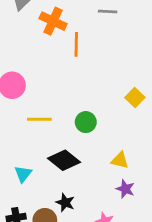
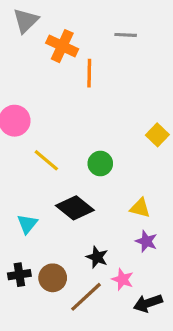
yellow line: (39, 119) -> (46, 160), turned 40
black star: (65, 203) -> (97, 257), moved

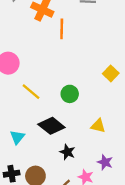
purple star: (146, 241) -> (105, 162), moved
black star: (97, 257) -> (67, 152), moved

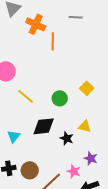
yellow square: (111, 73) -> (87, 88), moved
black diamond: (51, 126) -> (44, 126), turned -45
black star: (67, 152) -> (67, 138), moved

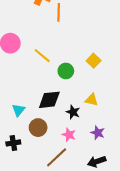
yellow line: (26, 96) -> (42, 56), moved
brown circle: (30, 170) -> (38, 128), moved
pink star: (74, 171) -> (69, 135), moved

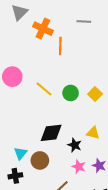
green circle: (66, 71) -> (71, 93), moved
cyan triangle: (19, 110) -> (20, 153), moved
pink star: (69, 135) -> (79, 167), moved

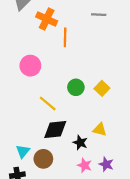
gray line: (84, 21) -> (99, 15), moved
pink circle: (12, 77) -> (30, 66), moved
yellow line: (44, 89) -> (48, 104), moved

